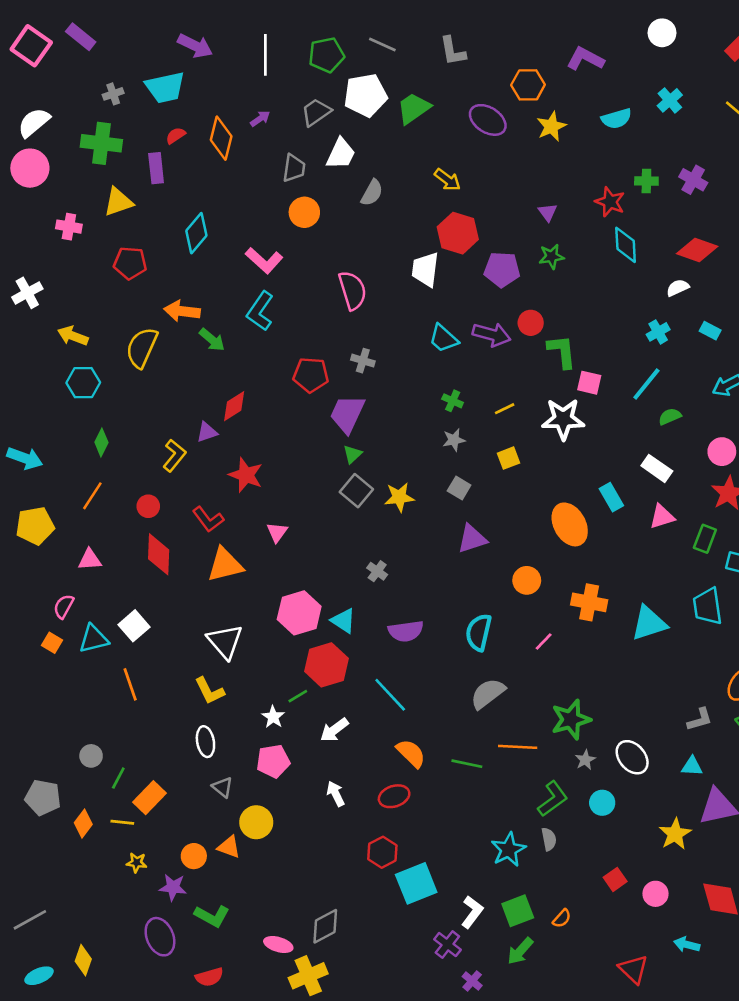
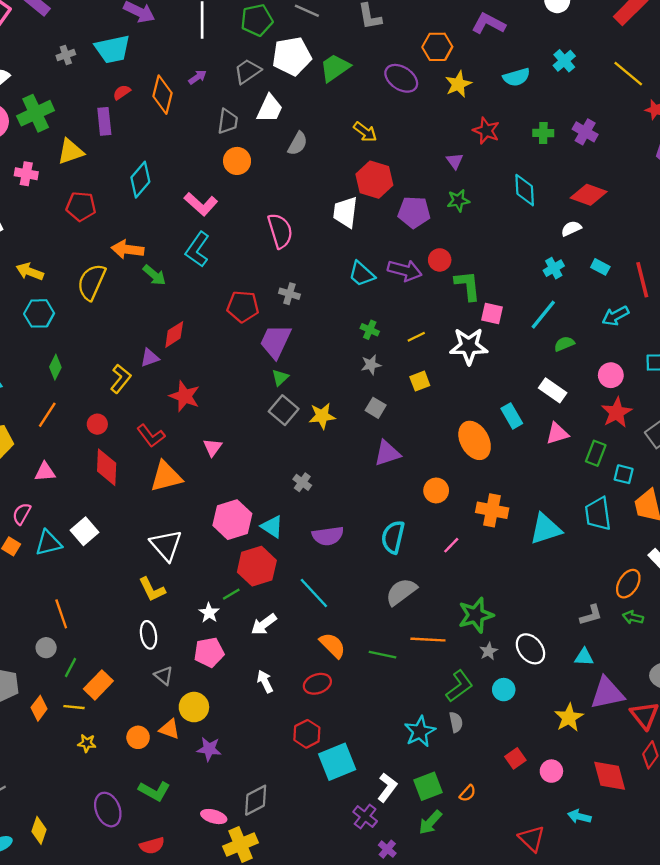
green cross: (101, 143) -> (36, 113), moved, turned -32
red star: (610, 202) -> (486, 131), moved
orange line: (130, 684) -> (61, 614), moved
purple star: (173, 887) -> (209, 749), moved

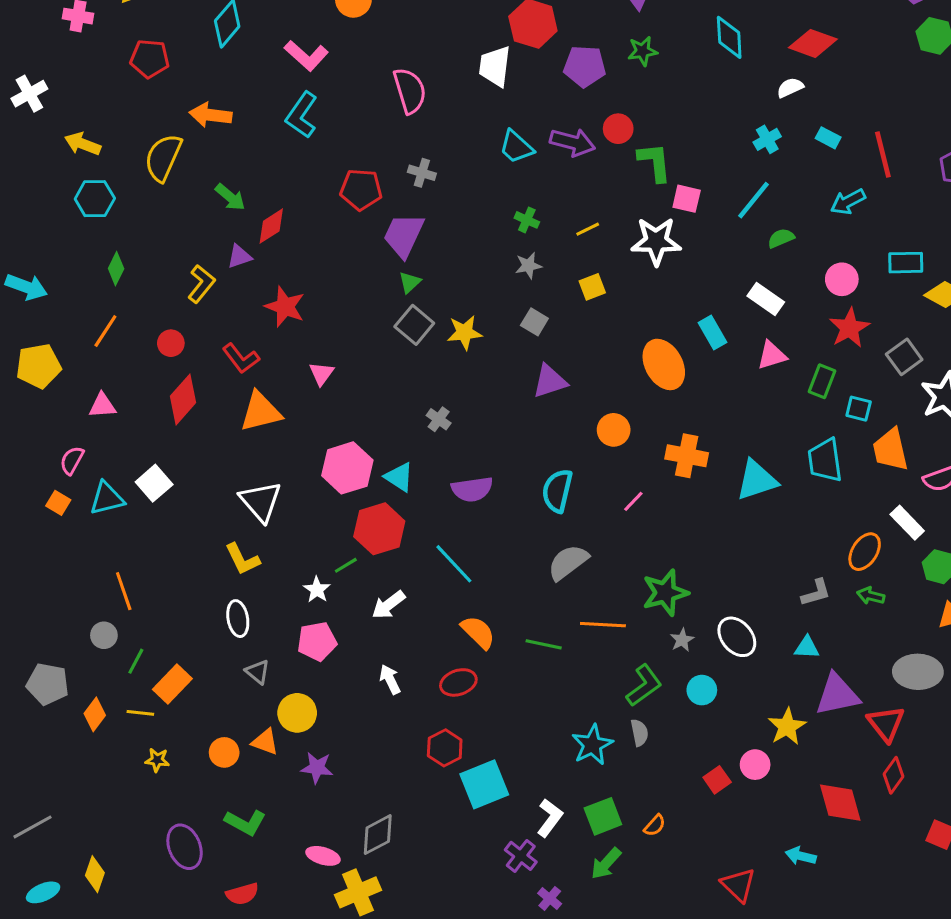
green arrow: (154, 275) -> (230, 197), moved
red diamond: (107, 467) -> (183, 399), turned 39
pink circle: (551, 771) -> (755, 765), moved

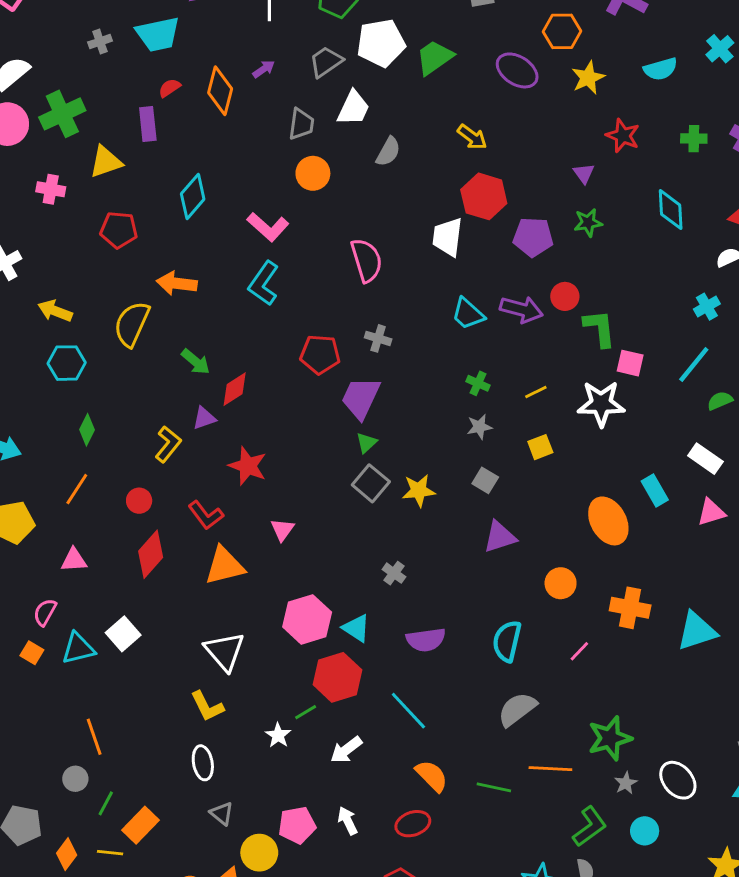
pink pentagon: (317, 641) -> (297, 825), moved

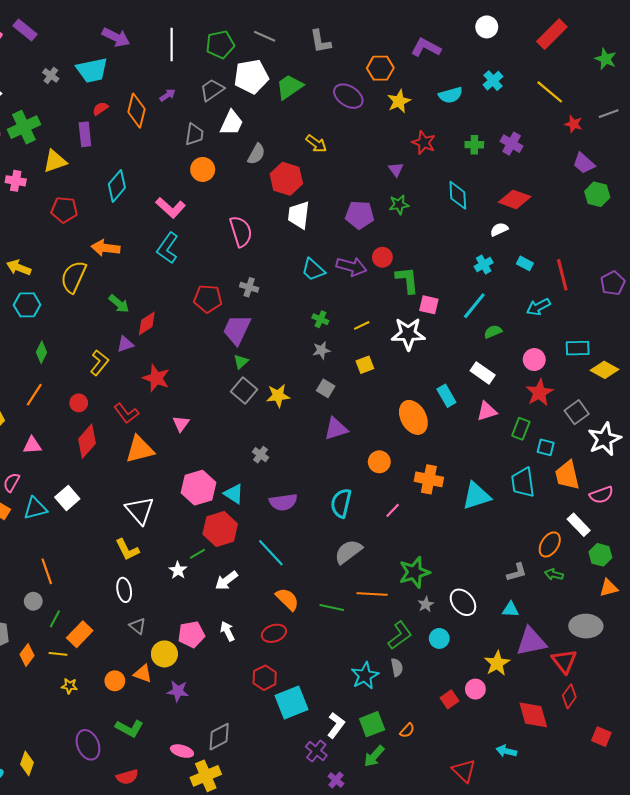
gray cross: (100, 42) -> (51, 75), turned -35
red hexagon: (484, 196) -> (286, 179), moved

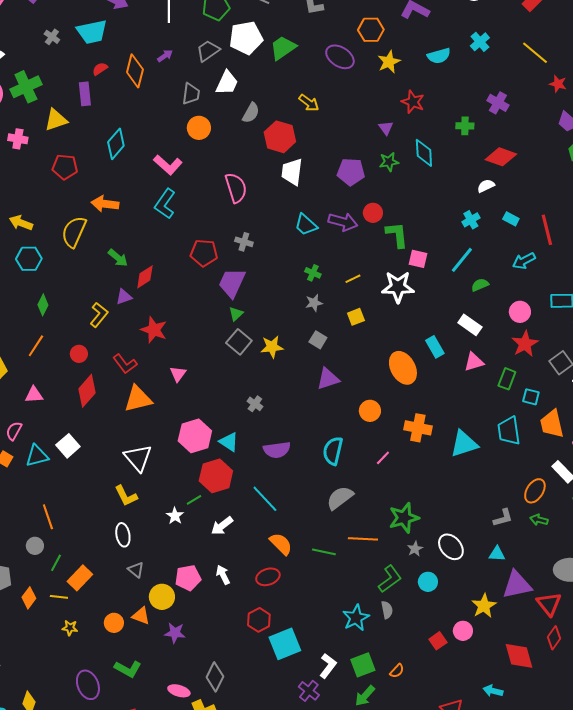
green cross: (474, 145) -> (465, 126), moved
cyan diamond: (458, 195) -> (424, 153), moved
gray diamond: (219, 737) -> (215, 677), turned -36

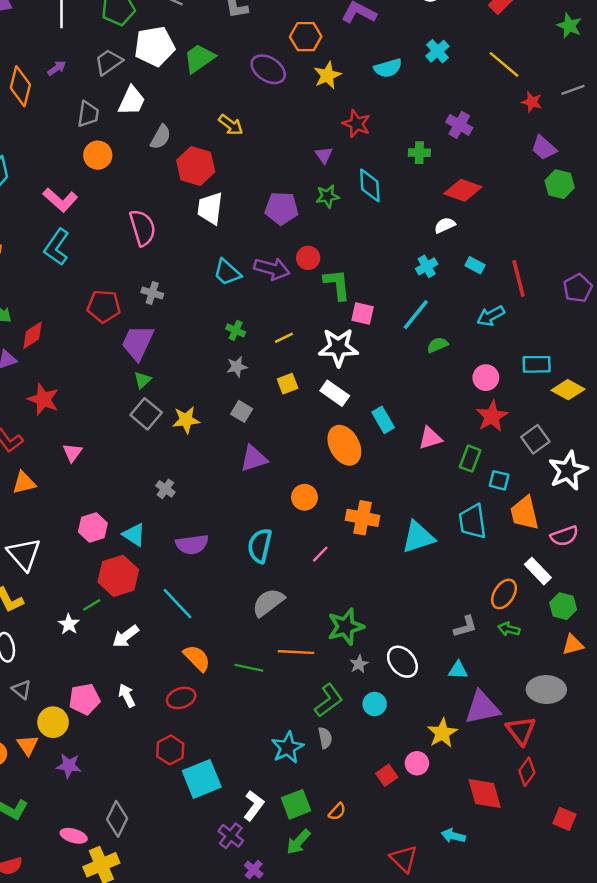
white rectangle: (470, 325) -> (335, 393), moved
orange triangle: (138, 399) -> (24, 483), size x0.7
pink hexagon: (195, 436) -> (93, 527), size x0.7
orange triangle: (141, 616) -> (28, 745), turned 36

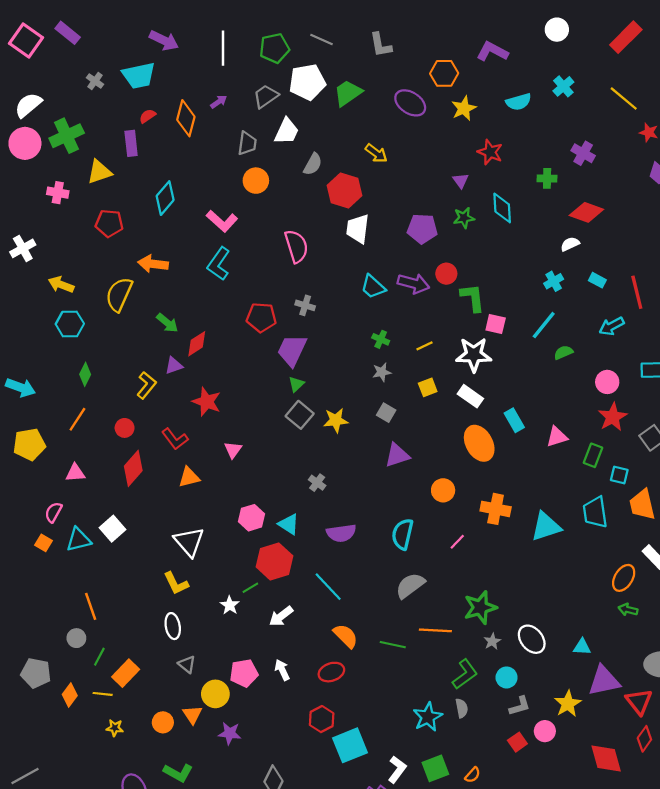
gray L-shape: (465, 627) -> (520, 706), moved

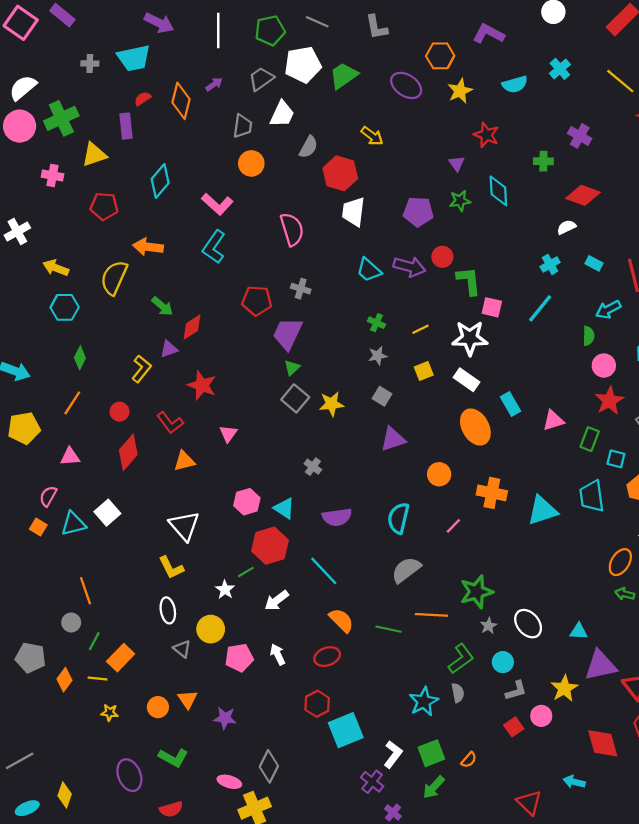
gray cross: (95, 81) -> (90, 63), turned -35
green semicircle: (563, 352) -> (588, 336), moved, turned 114
yellow circle: (215, 694) -> (211, 629), moved

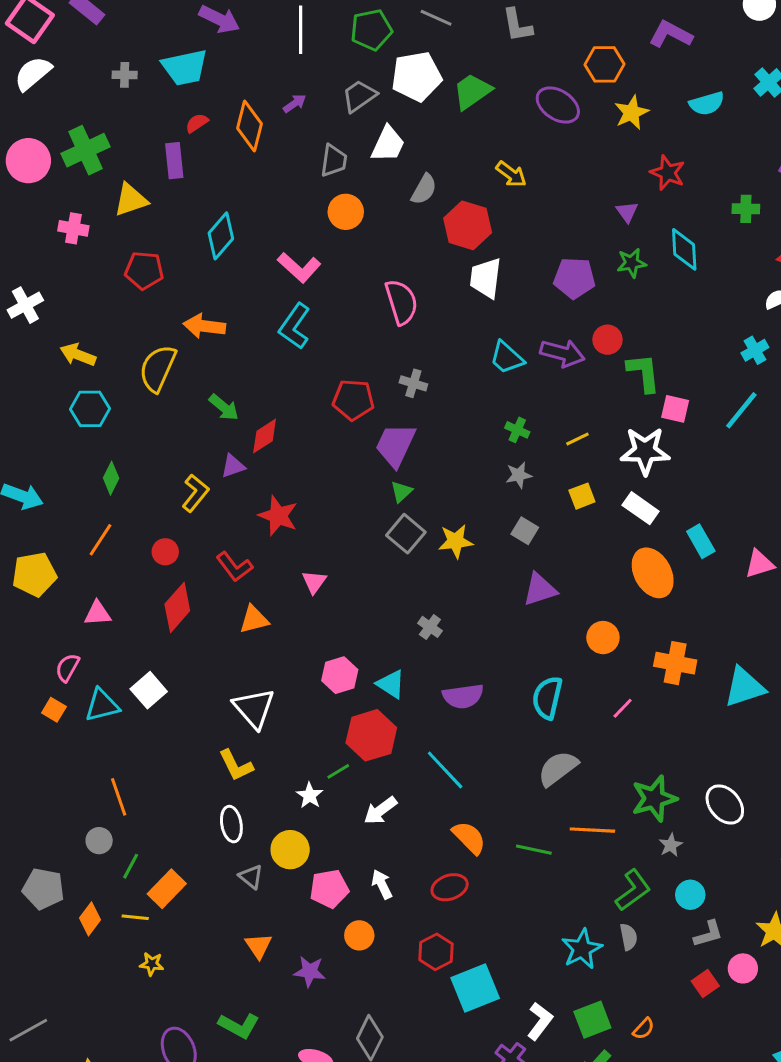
white semicircle: (23, 88) -> (33, 73), moved
white ellipse: (528, 624) -> (725, 804), moved
orange circle: (158, 707) -> (359, 935), moved

